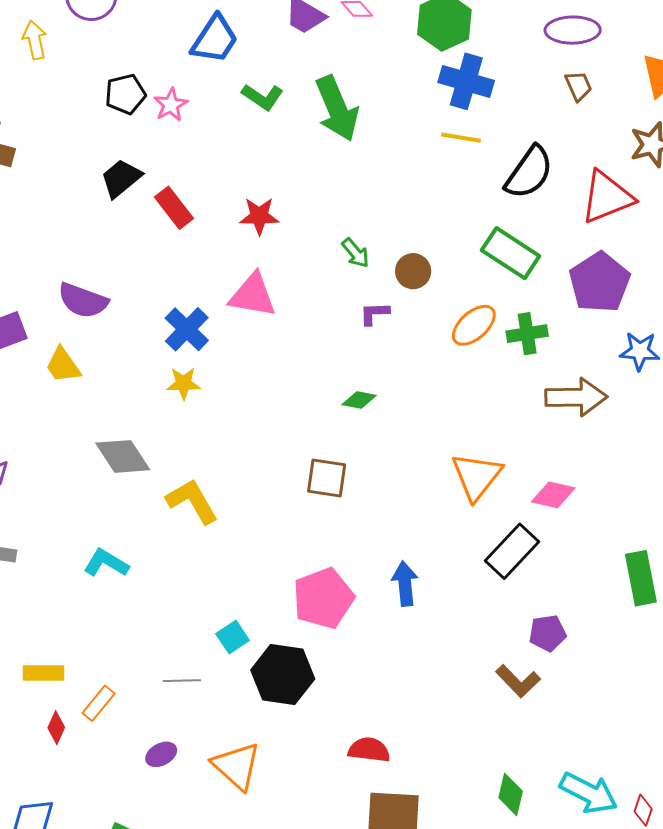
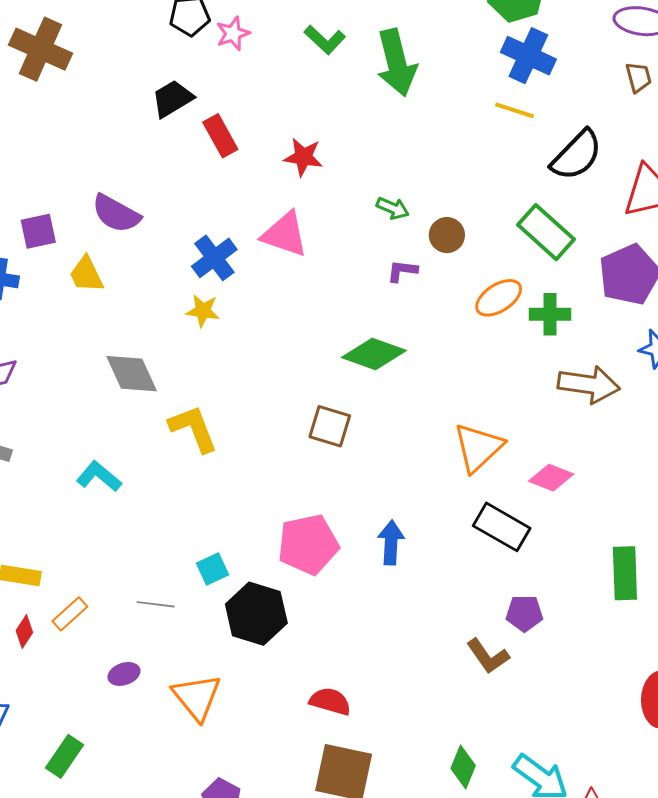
green arrow: (356, 253) -> (393, 208), turned -36
green diamond: (359, 400) -> (374, 354), size x1.8
black rectangle: (512, 551) -> (502, 527), turned 68

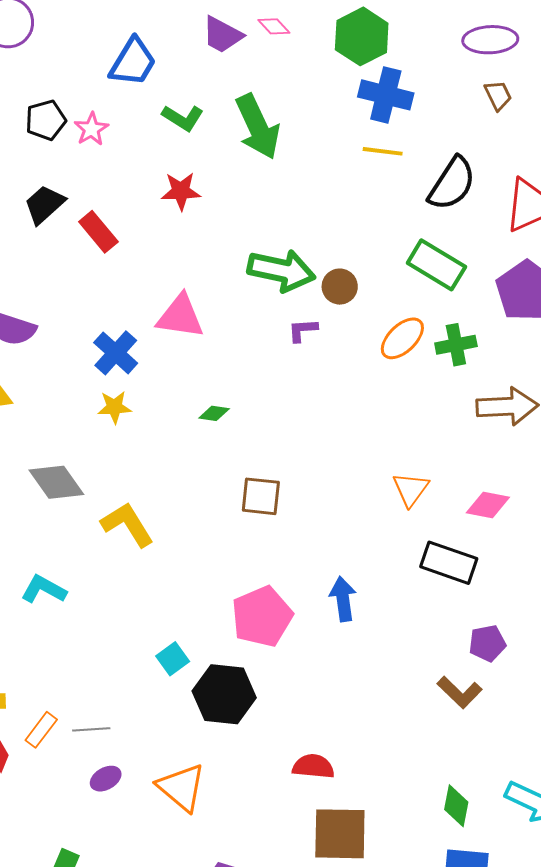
red star: (303, 157) -> (181, 191), moved
green arrow: (393, 208) -> (281, 270), size x2.0
green diamond: (374, 354) -> (214, 413), moved, size x0.5
orange triangle: (478, 447) -> (411, 489), size x0.7
gray line: (156, 604) -> (91, 729), moved

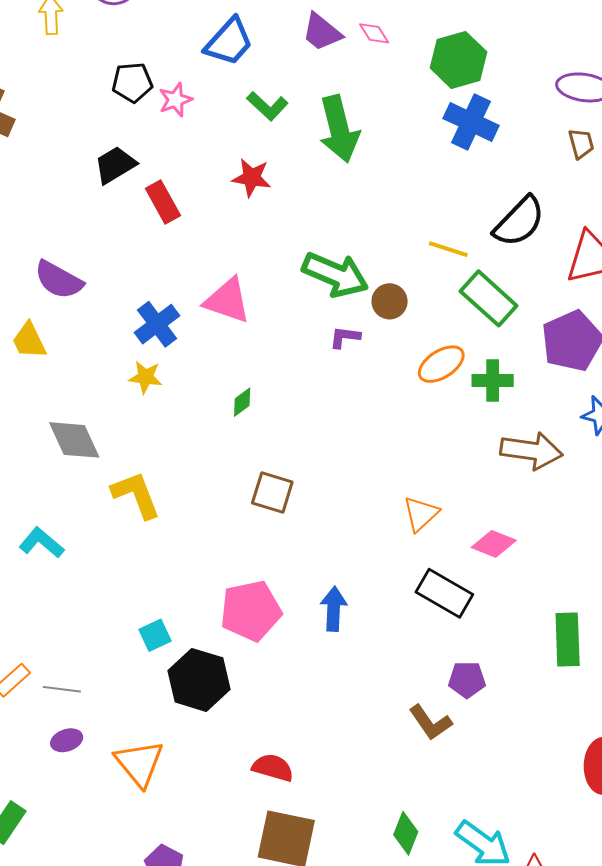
yellow line: (383, 151) -> (448, 249), moved
green diamond: (214, 413) -> (242, 402), turned -56

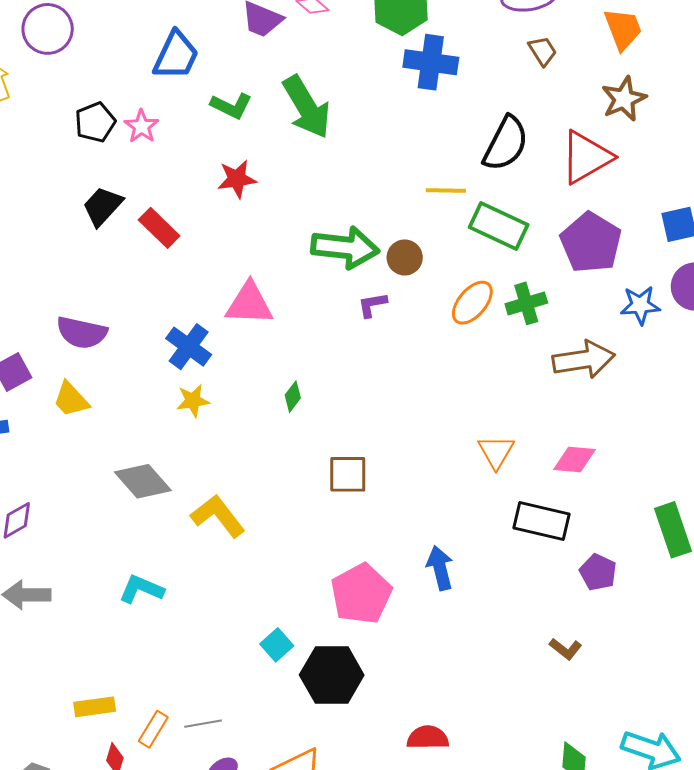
purple pentagon: (467, 680) -> (598, 572), moved, turned -30
brown L-shape: (430, 722) -> (566, 649), size x0.7

